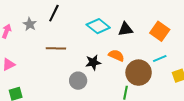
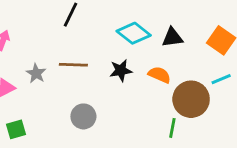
gray star: (30, 24) -> (36, 73), moved
black star: (93, 62) -> (121, 70), moved
gray circle: (78, 81) -> (83, 116), moved

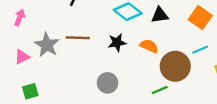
gray star: (36, 73) -> (47, 45), size x1.5
gray circle: (83, 116) -> (107, 83), moved
green line: (172, 128) -> (160, 90), turned 56

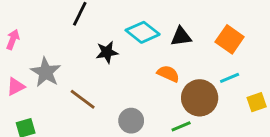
brown line: (78, 38) -> (83, 99), moved, turned 35
black star: (117, 42) -> (107, 52), moved
gray circle: (107, 83) -> (131, 121), moved

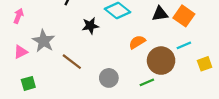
black triangle: (181, 37) -> (160, 14), moved
orange semicircle: (168, 74) -> (137, 42), turned -56

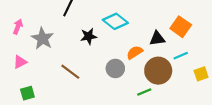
black triangle: (160, 14) -> (157, 38), moved
gray star: (44, 41) -> (42, 38), moved
gray circle: (109, 78) -> (115, 68), moved

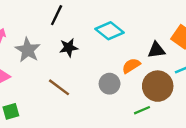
black star: (89, 36) -> (69, 48), moved

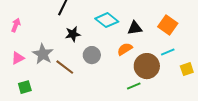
gray star: (28, 50) -> (43, 54), moved
black triangle: (156, 50) -> (135, 28), moved
gray circle: (110, 84) -> (92, 55), moved

